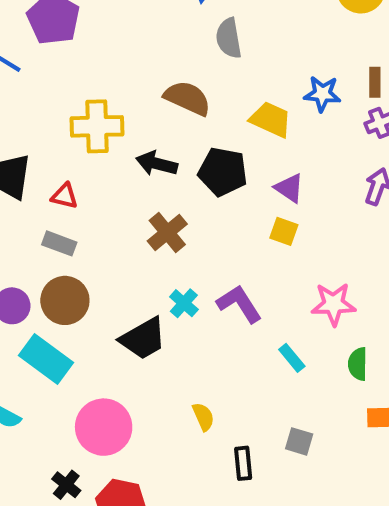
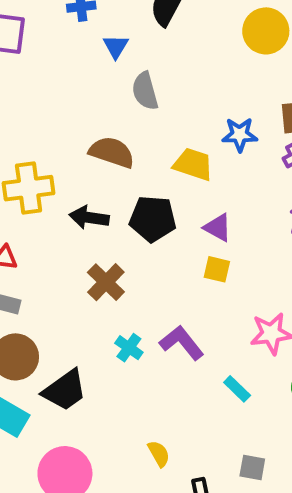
black trapezoid: (143, 339) -> (65, 390), moved

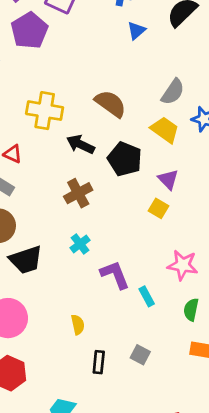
gray semicircle: (145, 91) -> (173, 92), moved, turned -148
purple L-shape: (182, 343) -> (115, 275), moved

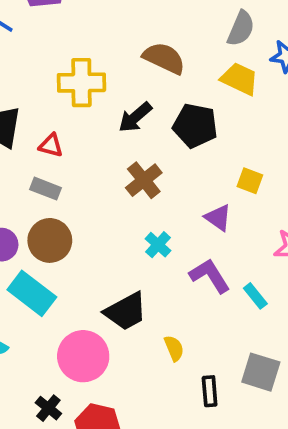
black arrow: (80, 144) -> (135, 117), turned -56
purple triangle: (168, 179) -> (218, 218), moved
black trapezoid: (26, 260) -> (126, 311), moved
gray square: (140, 355) -> (261, 372), size x1.5

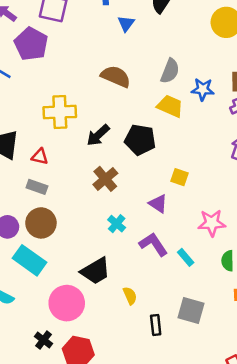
brown semicircle: (164, 58) -> (116, 76), moved

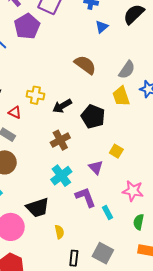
yellow trapezoid: (170, 106) -> (121, 96), turned -145
yellow cross: (60, 112) -> (35, 95), moved, size x0.7
cyan cross: (117, 224) -> (61, 176), size x1.5

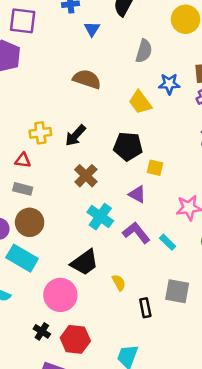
gray semicircle: (127, 70) -> (144, 51), moved
black pentagon: (93, 116) -> (128, 146), moved

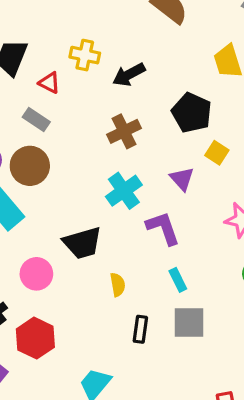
cyan rectangle: (168, 242) -> (178, 280), moved
gray square: (177, 291) -> (189, 323), turned -30
pink circle: (60, 295) -> (36, 274), size x0.7

